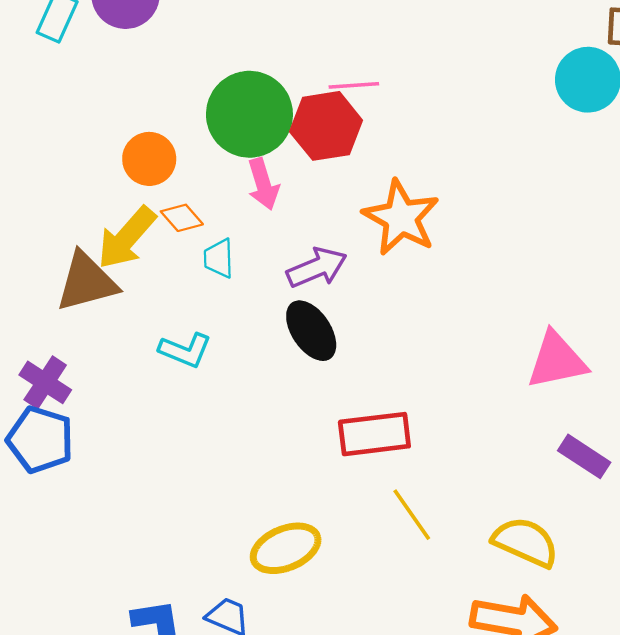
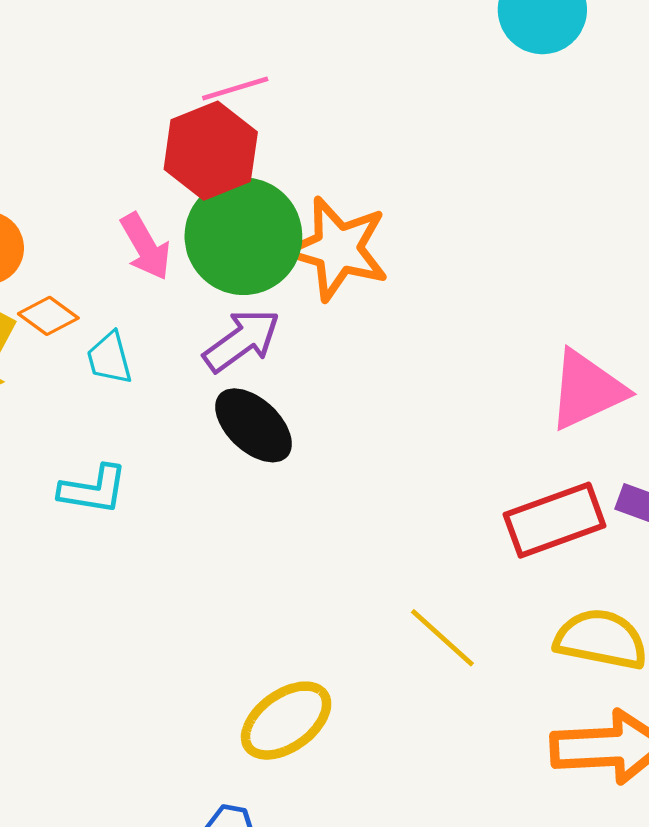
green circle: (249, 114) -> (243, 236), moved
red rectangle: (374, 434) -> (555, 520), moved

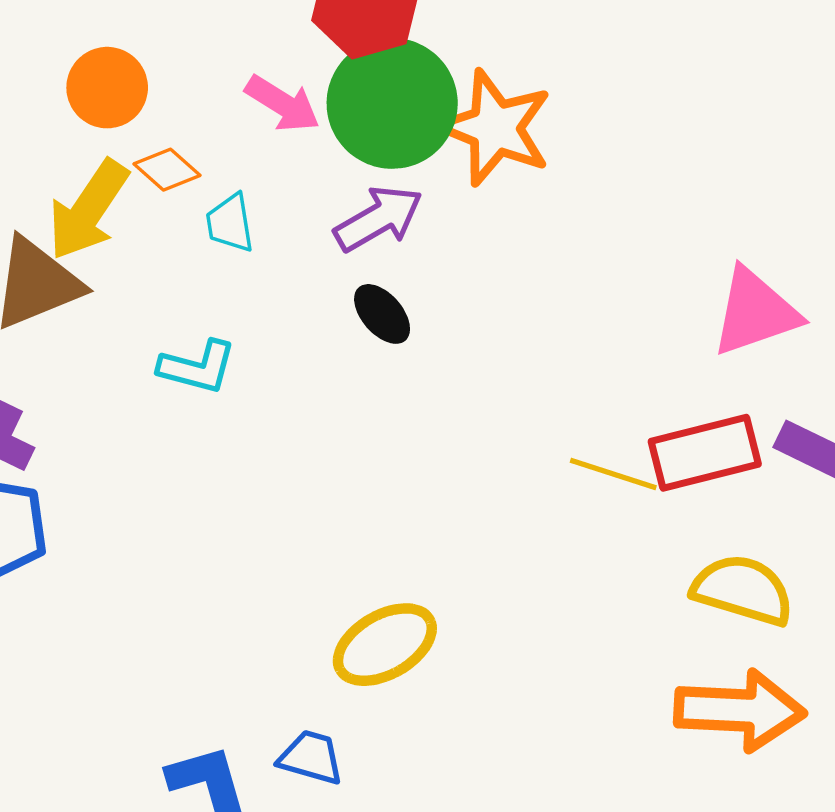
pink arrow: (146, 247) -> (283, 104), turned -34
black ellipse: (254, 425) -> (382, 314), size x0.7
yellow line: (442, 638) -> (613, 474), moved, turned -30

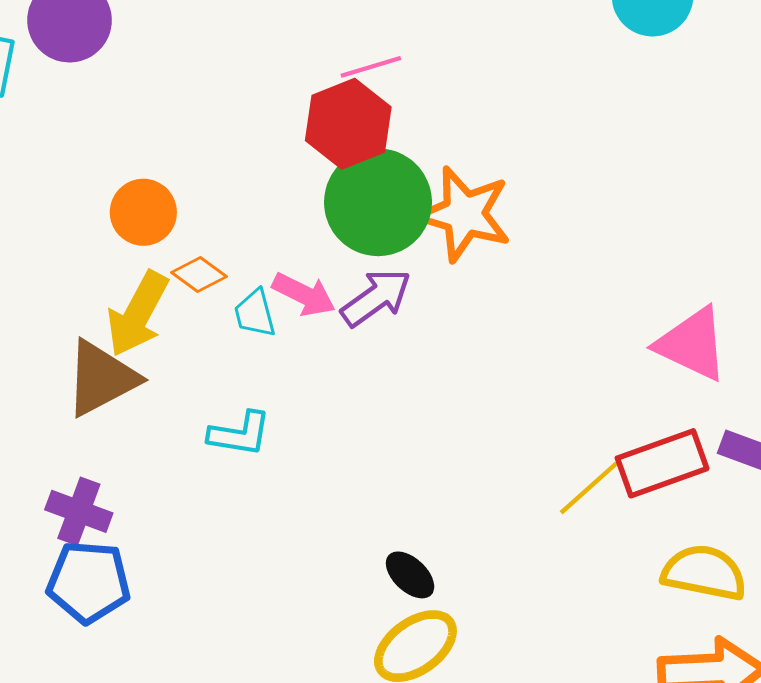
pink arrow: (283, 104) -> (304, 294), moved
pink triangle: (755, 312) -> (692, 344), turned 50
black ellipse: (382, 314) -> (410, 575), moved
yellow line: (613, 474) -> (589, 488), turned -54

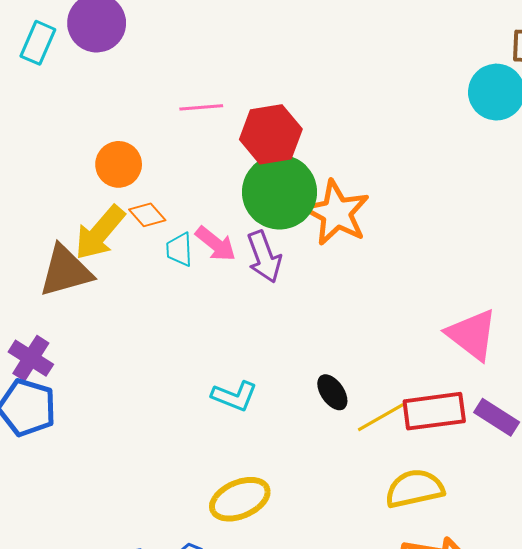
pink line: (371, 67) -> (201, 107), moved
purple arrow: (376, 298) -> (264, 257), turned 93
cyan L-shape: (240, 434) -> (234, 396), moved
yellow semicircle: (704, 573) -> (415, 489), moved, turned -36
black ellipse: (410, 575) -> (332, 392), moved

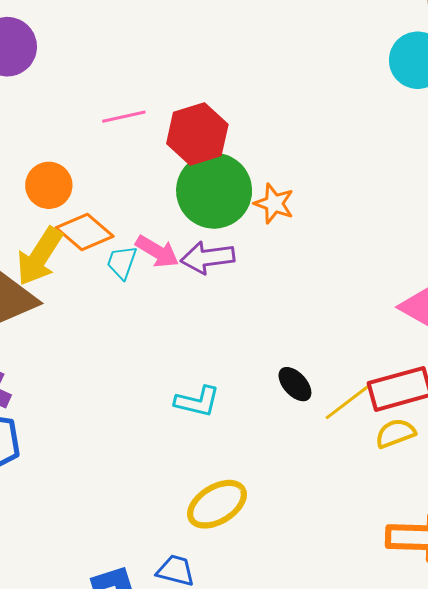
orange star: (336, 213) -> (274, 204), size x0.6
orange diamond: (147, 215) -> (85, 232), size x1.5
cyan trapezoid: (179, 250) -> (122, 262), turned 30
purple arrow: (264, 257) -> (208, 258), turned 111
yellow semicircle: (415, 489) -> (395, 433), moved, size x0.7

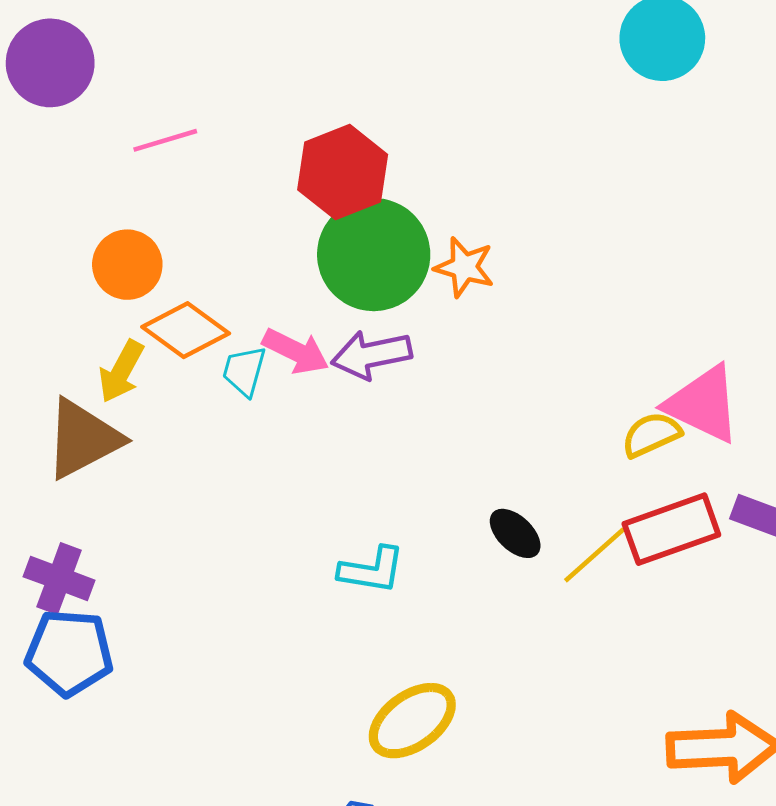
pink line: (124, 117) -> (165, 140), moved
yellow arrow: (40, 256) -> (121, 371), size x0.7
yellow semicircle: (395, 433) -> (651, 435), moved

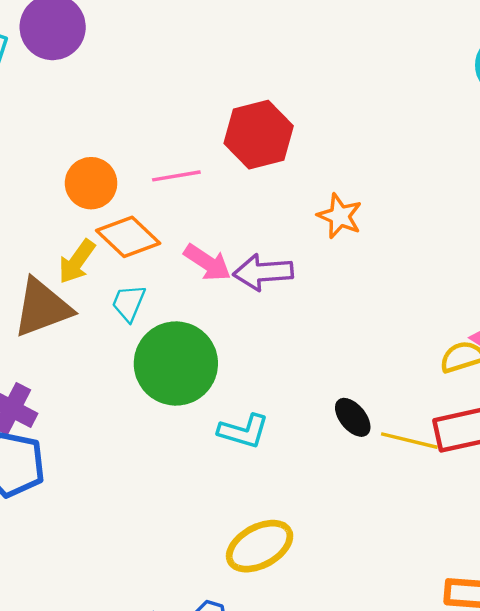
pink line: (165, 140) -> (176, 176), moved
green circle: (374, 255) -> (176, 364), moved
cyan trapezoid: (244, 371) -> (129, 303), moved
yellow line: (594, 555) -> (409, 441), turned 48

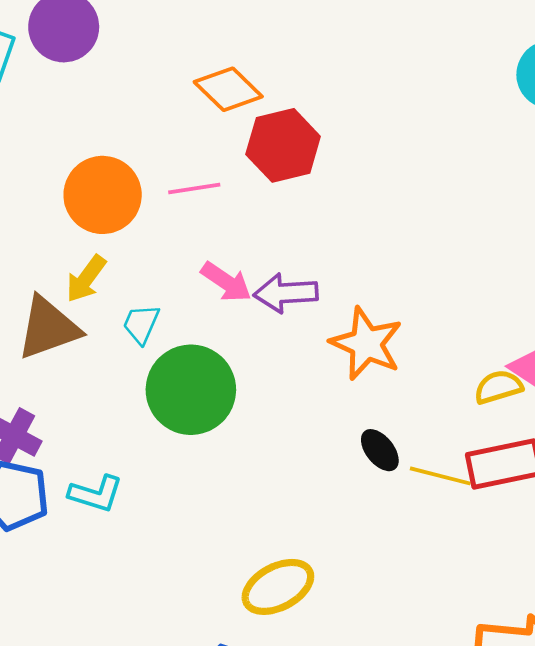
orange circle: (91, 183) -> (103, 195), size x1.4
orange star: (340, 216) -> (366, 344), moved, size x1.5
orange diamond: (128, 237) -> (228, 89), moved
cyan L-shape: (243, 431) -> (96, 494), moved

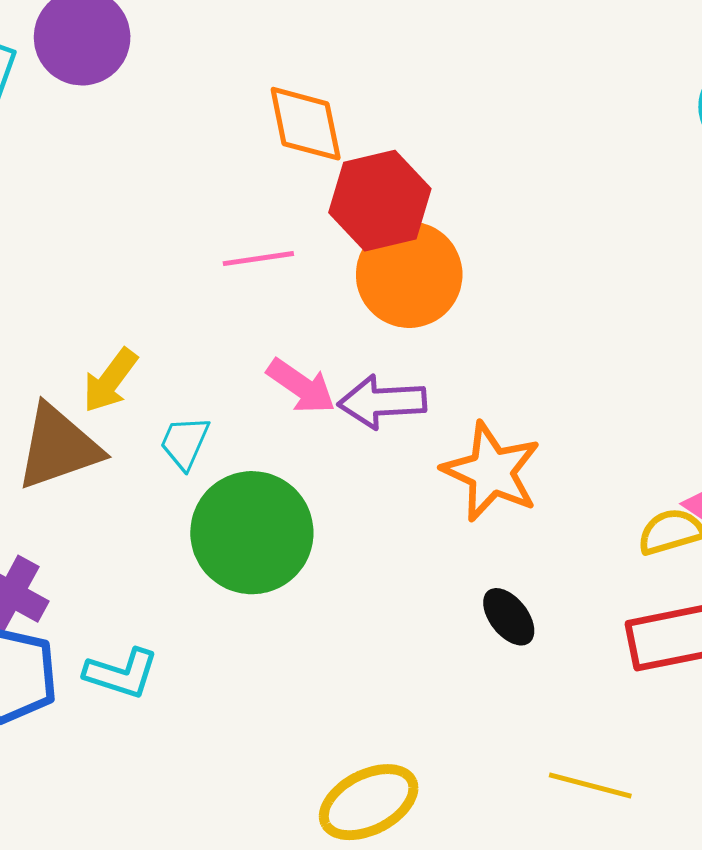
orange diamond: (228, 89) -> (306, 124), turned 34
orange circle: (103, 195) -> (409, 275), moved
yellow line: (440, 476) -> (590, 785), moved

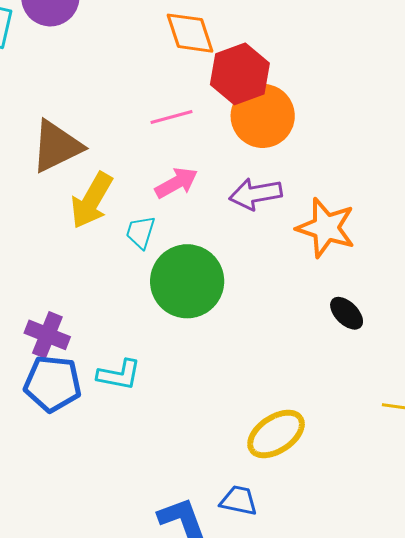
yellow arrow: (110, 381) -> (92, 200), size x1.4
pink arrow: (301, 386) -> (176, 183), moved, turned -57
brown triangle: (58, 447) -> (57, 146), moved

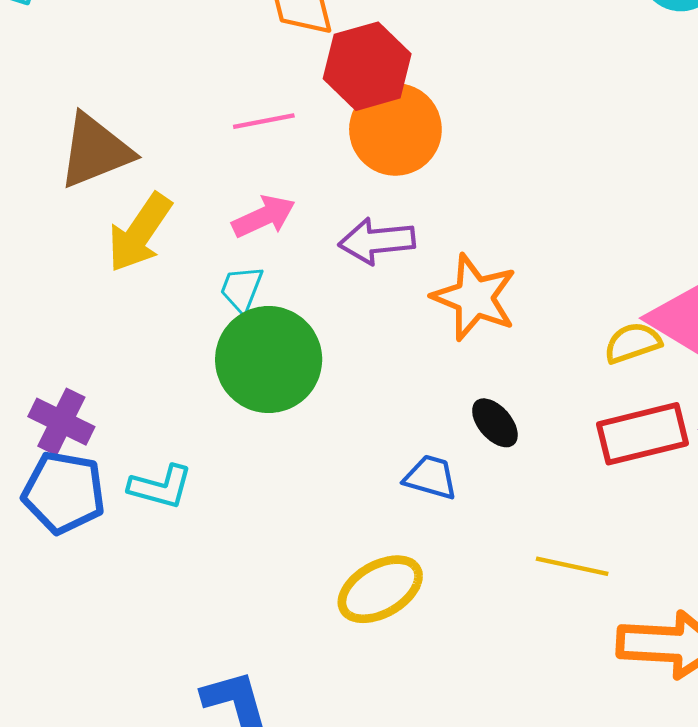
cyan trapezoid: (141, 232) -> (242, 289), moved
blue trapezoid: (239, 501) -> (431, 477), moved

